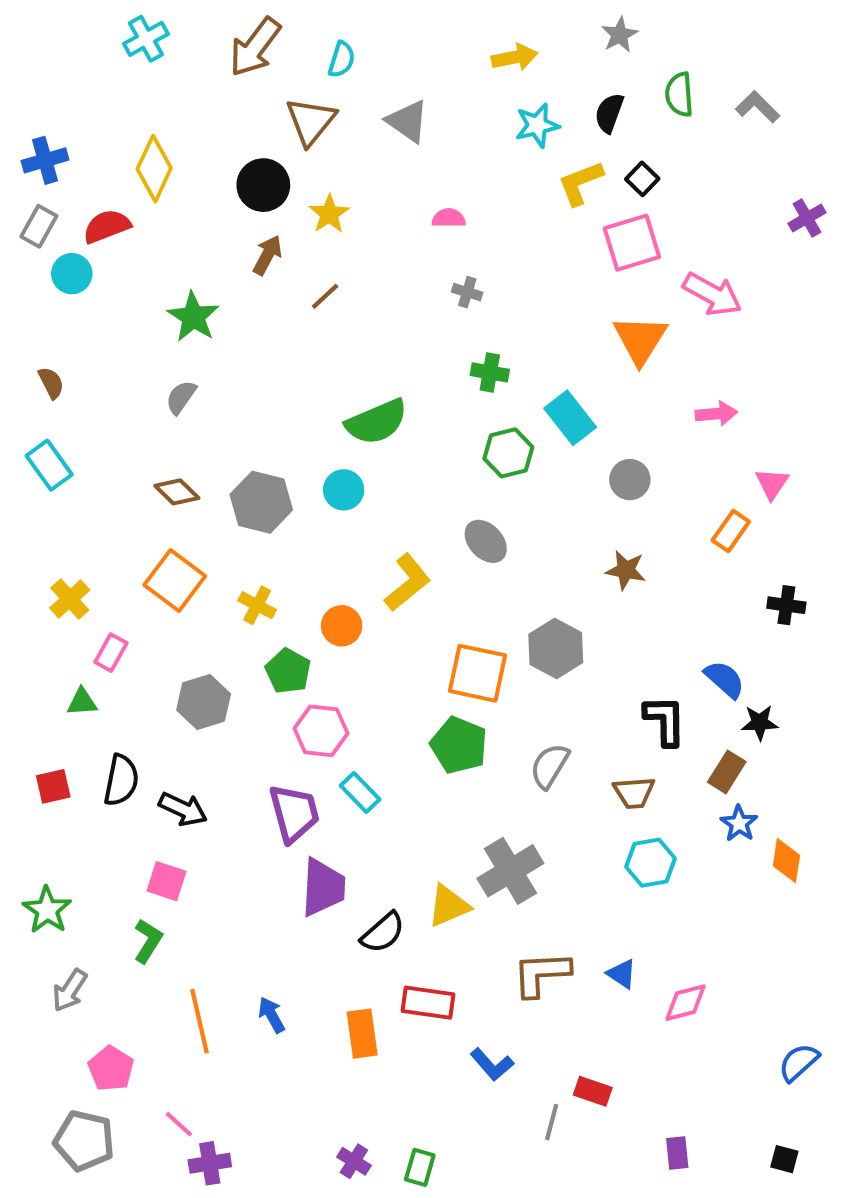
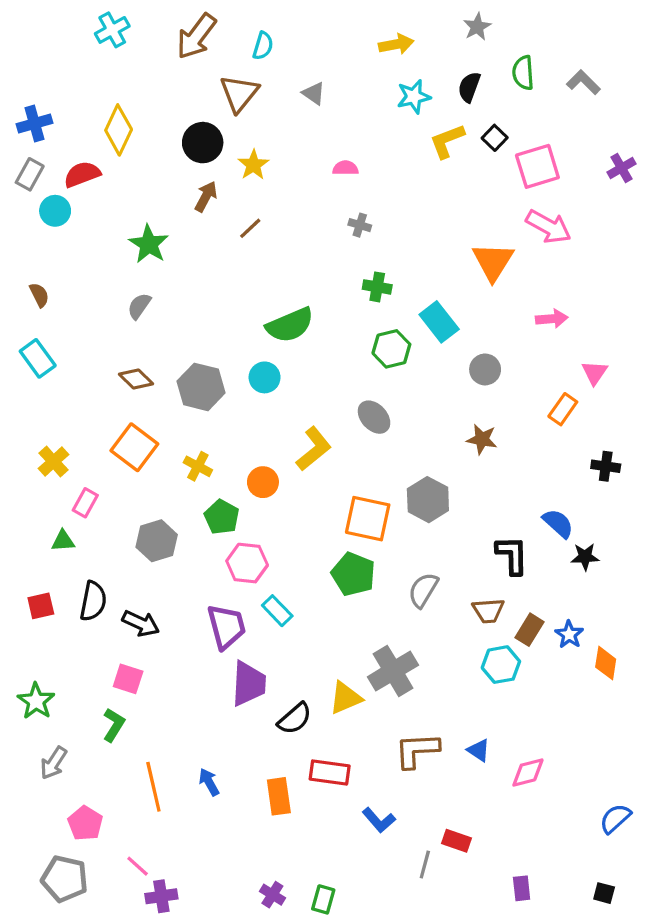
gray triangle: (407, 121) -> (314, 93), size x0.7
pink square: (632, 243) -> (537, 166), moved
brown rectangle: (727, 772) -> (530, 630), moved

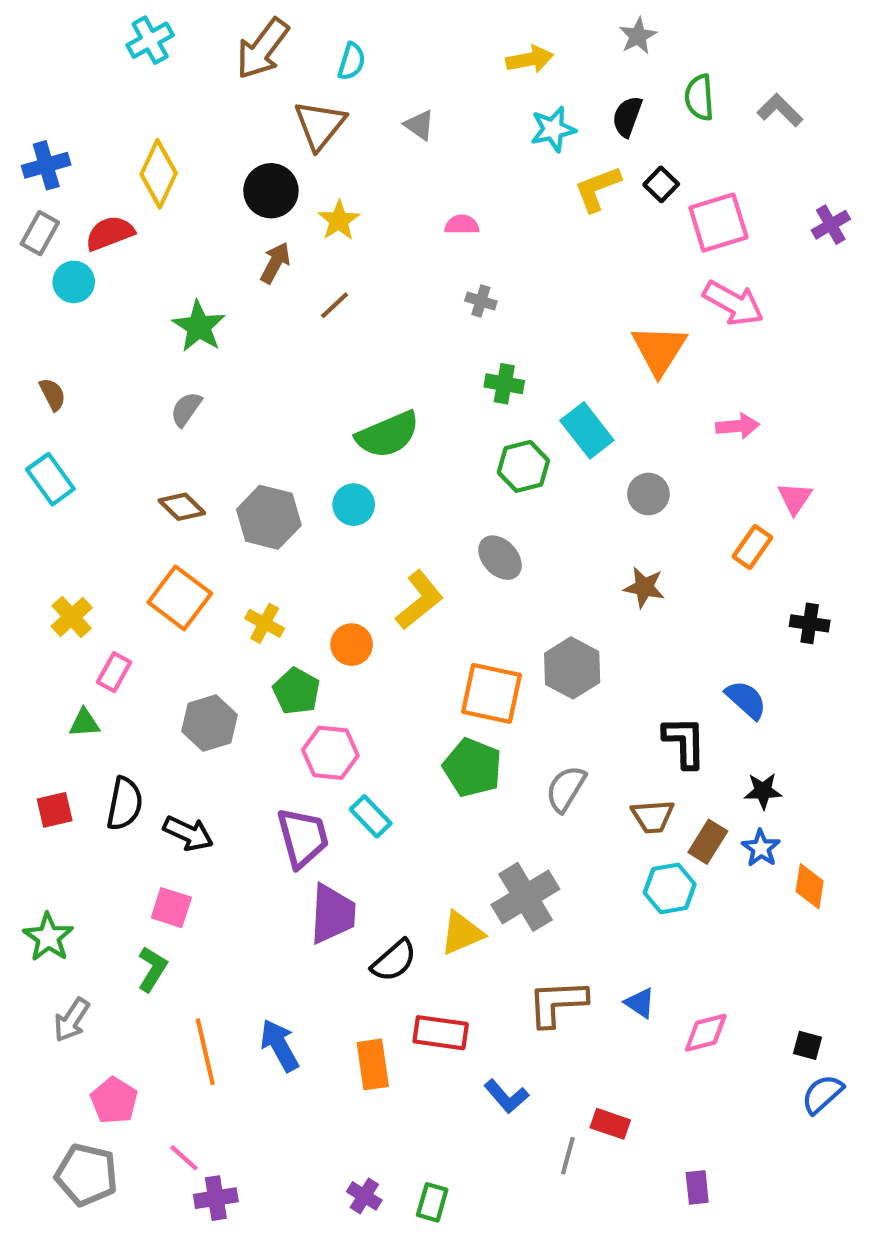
black star: (585, 557) -> (763, 791), moved
blue arrow: (209, 782) -> (279, 1045), size x1.4
black square: (604, 893) -> (808, 1045), moved

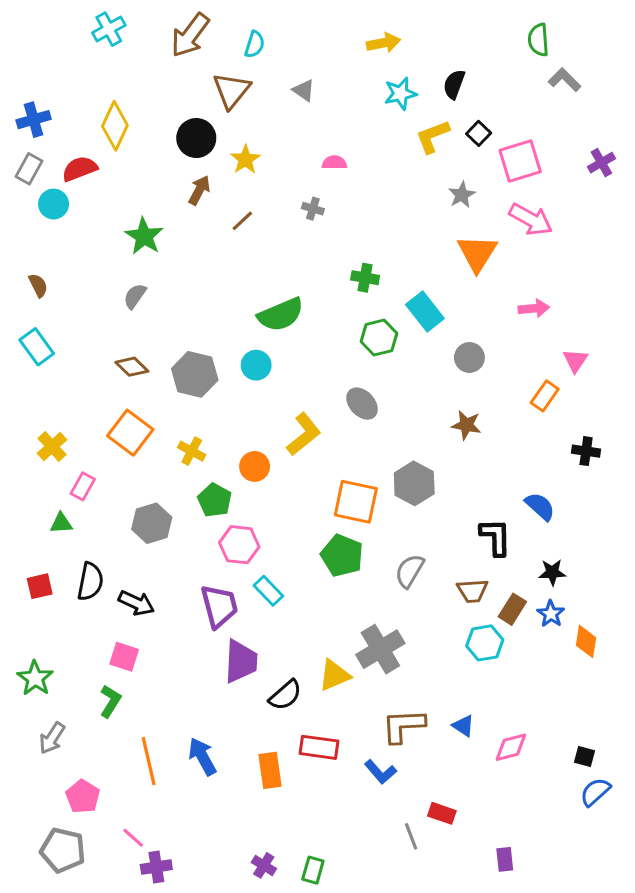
gray star: (638, 36) -> (462, 195), moved
green semicircle: (699, 97) -> (538, 40), moved
gray cross: (481, 301) -> (313, 209), moved
blue L-shape: (506, 1096) -> (380, 772), moved
gray line: (568, 1156) -> (411, 836), turned -36

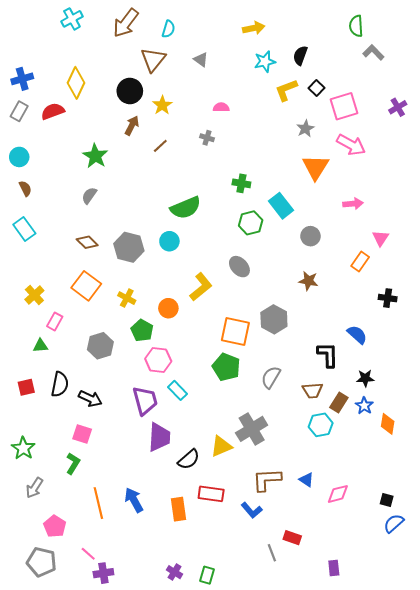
cyan circle: (54, 204) -> (19, 157), moved

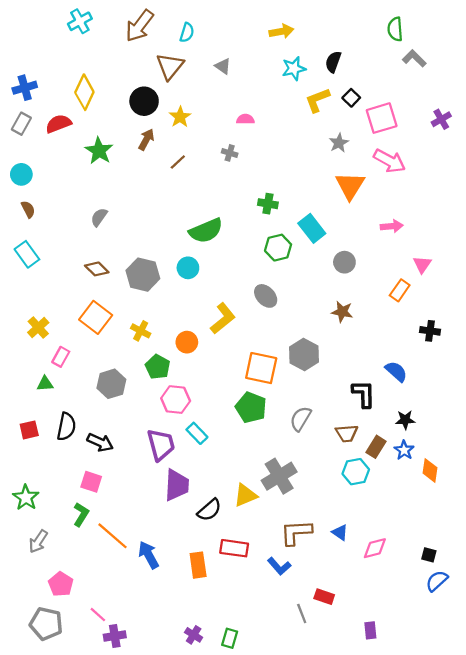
green star: (95, 156) -> (99, 151), moved
orange line: (98, 503) -> (113, 536), moved, turned -36

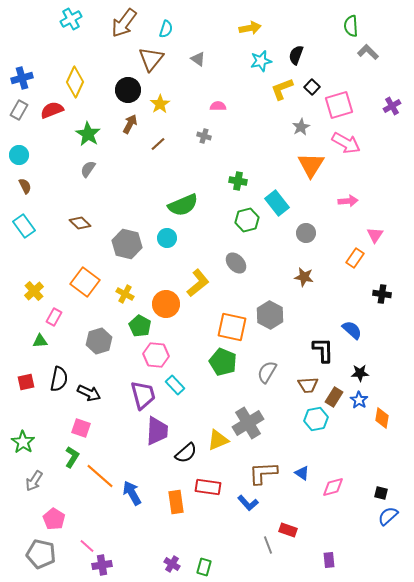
gray semicircle: (99, 217) -> (88, 169), moved
brown diamond: (97, 269) -> (80, 223), moved
orange circle: (187, 342) -> (166, 304), size x1.4

